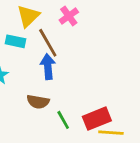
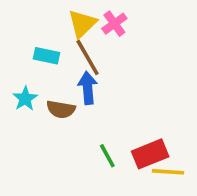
yellow triangle: (28, 16) -> (82, 24), moved
brown semicircle: (38, 102) -> (61, 109), moved

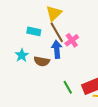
pink cross: (114, 24) -> (72, 40), moved

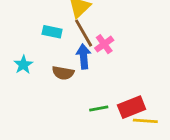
cyan star: (22, 55) -> (23, 65), moved
green line: (68, 87) -> (99, 109), turned -72

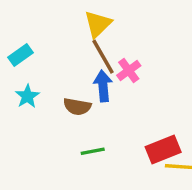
cyan rectangle: (52, 32) -> (20, 55), moved, turned -48
green line: (99, 109) -> (93, 151), moved

